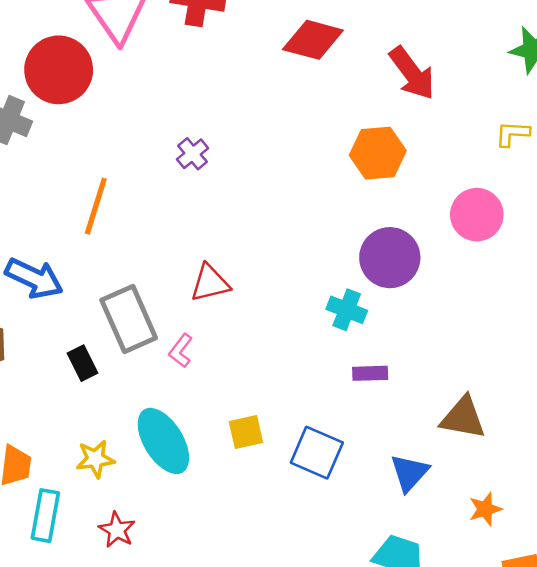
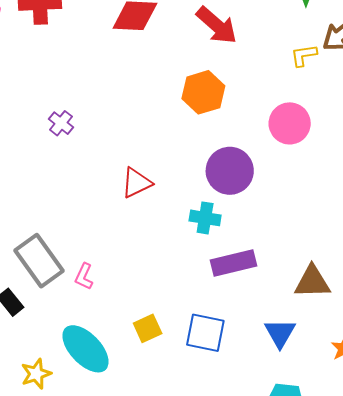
red triangle: (210, 283) -> (136, 183), moved
purple rectangle: (370, 373) -> (233, 263), size x1.6

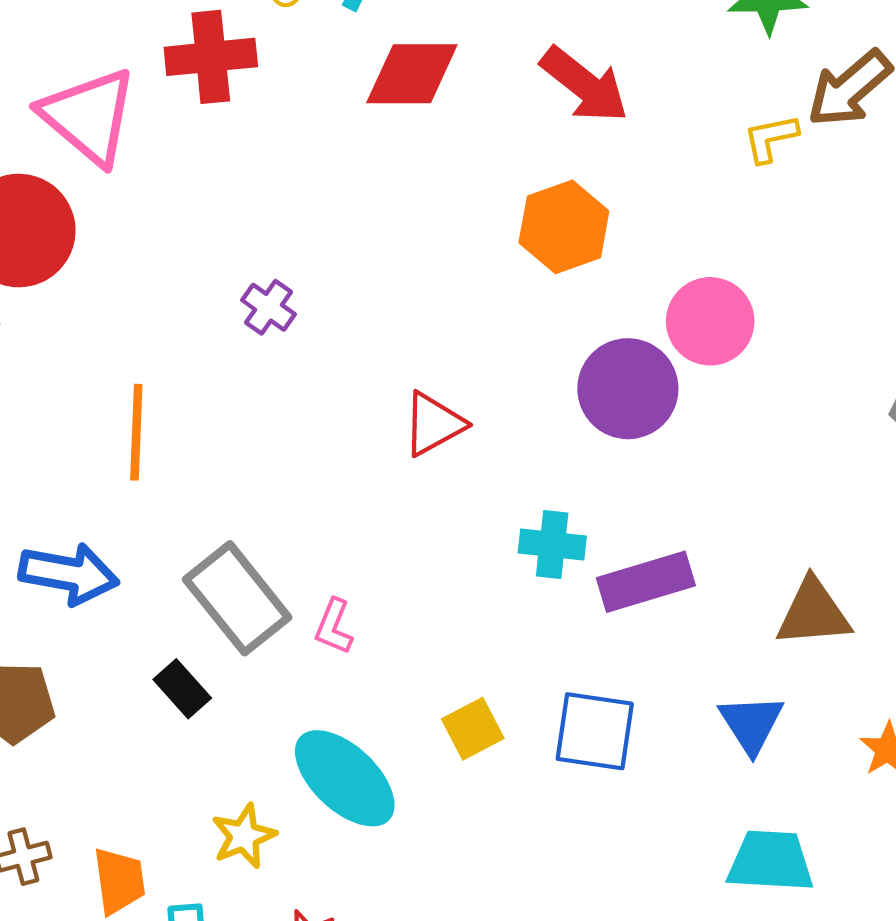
pink circle: (290, 123) -> (710, 321), moved
cyan cross: (205, 218) -> (552, 545), moved

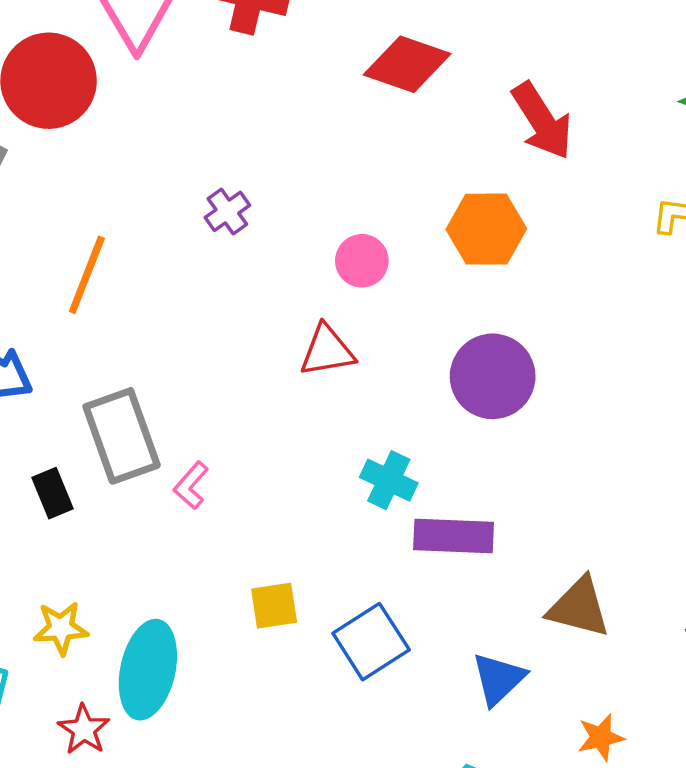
pink circle: (710, 321) -> (362, 261), moved, size x0.7
blue square: (595, 731) -> (371, 642), turned 30
cyan ellipse: (345, 778) -> (148, 670), moved, turned 40

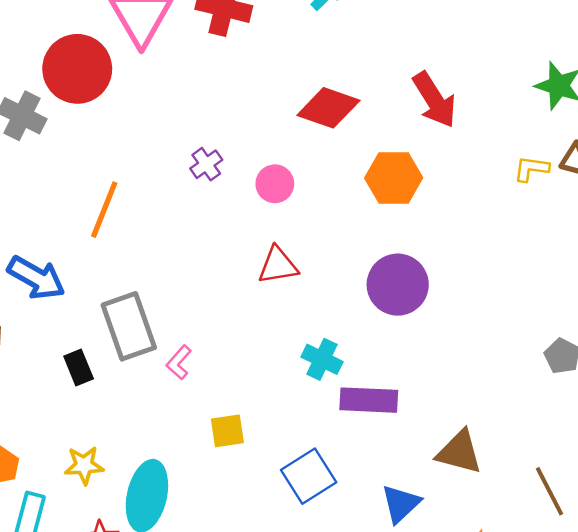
red diamond: (407, 64) -> (328, 108), moved
pink circle: (362, 261) -> (275, 184), moved
yellow square: (274, 606) -> (227, 431), moved

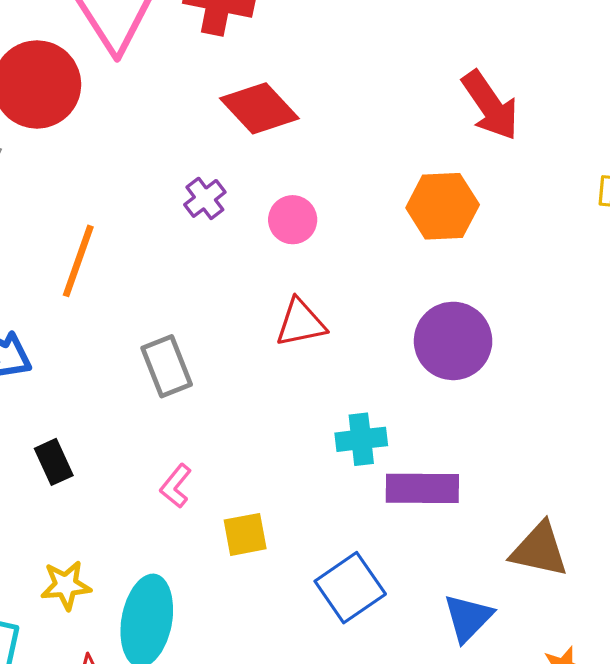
red diamond: (328, 108) -> (259, 108), moved, turned 30
gray rectangle: (129, 326) -> (167, 366), moved, size x0.7
cyan cross: (322, 359) -> (361, 439), turned -30
pink L-shape: (179, 362) -> (176, 486), moved

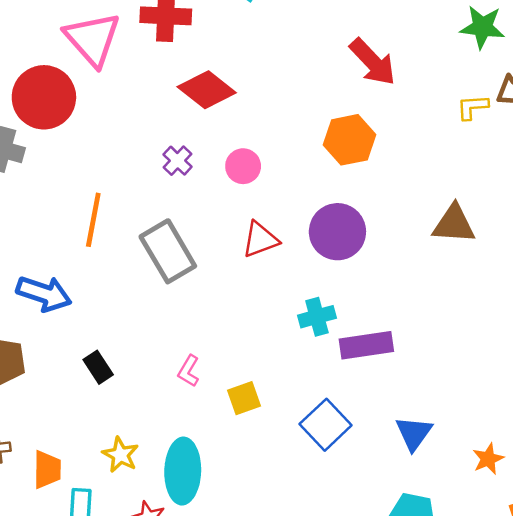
purple circle: (453, 341) -> (337, 232), moved
gray rectangle: (167, 366) -> (168, 251), moved, size x1.4
brown triangle: (539, 550) -> (454, 224), moved
yellow star: (66, 585) -> (120, 455), turned -30

